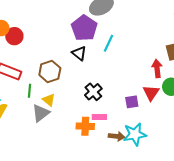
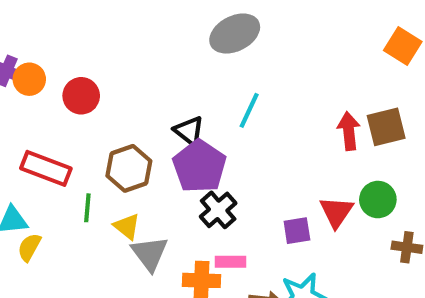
purple pentagon: (84, 28) -> (199, 166), moved
red circle: (14, 36) -> (81, 96), moved
red arrow: (157, 69) -> (349, 131), moved
gray triangle: (41, 113) -> (150, 253), moved, turned -30

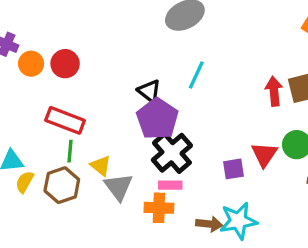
orange circle: (29, 79) -> (31, 64), moved
red rectangle: (46, 168) -> (65, 120), moved
brown hexagon: (129, 168) -> (62, 185), moved
black cross: (218, 210) -> (172, 153), size x1.4
pink rectangle: (231, 262) -> (170, 185), moved

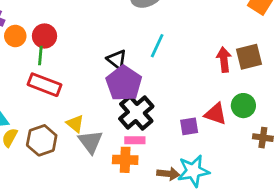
green line: (70, 151) -> (40, 55), moved
red triangle: (264, 154) -> (216, 114), turned -45

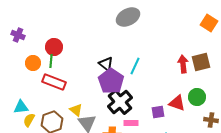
orange circle: (15, 36) -> (33, 63), moved
cyan line: (157, 46) -> (135, 66), moved
pink rectangle: (135, 140) -> (131, 123), moved

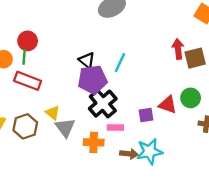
red arrow: (183, 64) -> (178, 49), moved
purple pentagon: (111, 81) -> (93, 80), turned 30

